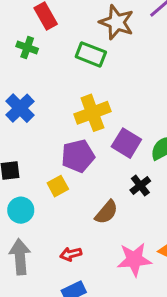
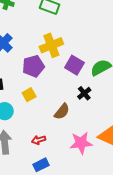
purple pentagon: (78, 156) -> (33, 66), moved

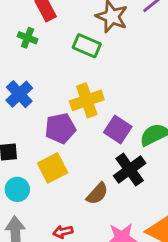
black cross: (84, 93) -> (130, 169), size x1.6
yellow square: (29, 95) -> (53, 168), size x1.5

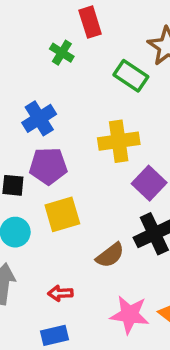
purple pentagon: (60, 128) -> (48, 166), moved

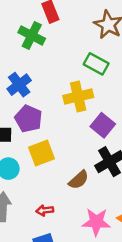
green cross: (62, 53) -> (32, 36), size x1.5
green rectangle: (131, 76) -> (96, 64), moved
purple pentagon: (48, 166) -> (28, 119), turned 30

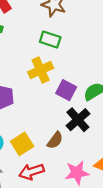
yellow square: (42, 153) -> (22, 144), moved
red arrow: (45, 210) -> (31, 172), size x1.6

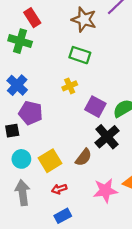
yellow cross: (41, 70) -> (70, 86), size x0.6
red arrow: (31, 172) -> (59, 189), size x0.6

